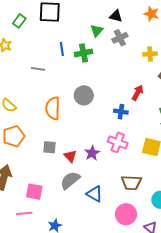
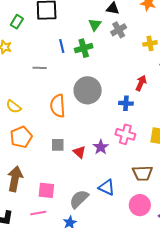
gray circle: (84, 95) -> (88, 90), size x1.4
gray semicircle: (70, 180) -> (79, 199), moved

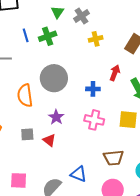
yellow cross: (150, 43) -> (96, 39), moved
red arrow: (141, 83) -> (115, 73), moved
purple star: (101, 147) -> (56, 117), moved

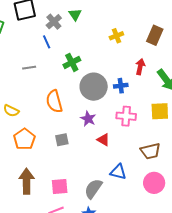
gray cross: (81, 16) -> (54, 22), moved
green cross: (48, 36) -> (72, 62), moved
gray circle: (54, 78) -> (94, 87), moved
red triangle: (49, 140) -> (103, 140), moved

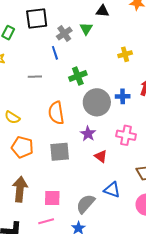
blue cross: (121, 86) -> (123, 96), moved
orange pentagon: (24, 139) -> (22, 147), turned -30
gray square: (62, 140) -> (60, 152), size x1.5

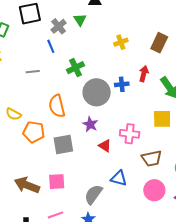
pink cross: (126, 135) -> (130, 134), moved
orange pentagon: (22, 147) -> (34, 132), moved
brown arrow: (20, 189) -> (27, 185), turned -70
pink square: (52, 198) -> (57, 182), moved

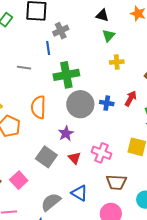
green triangle: (80, 20) -> (109, 36), moved
green cross: (76, 68) -> (66, 75), size x1.4
gray square: (63, 145) -> (46, 157), moved, turned 30
pink square: (57, 182) -> (19, 180), turned 36

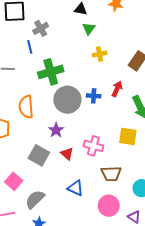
gray semicircle: (51, 202) -> (35, 199), moved

